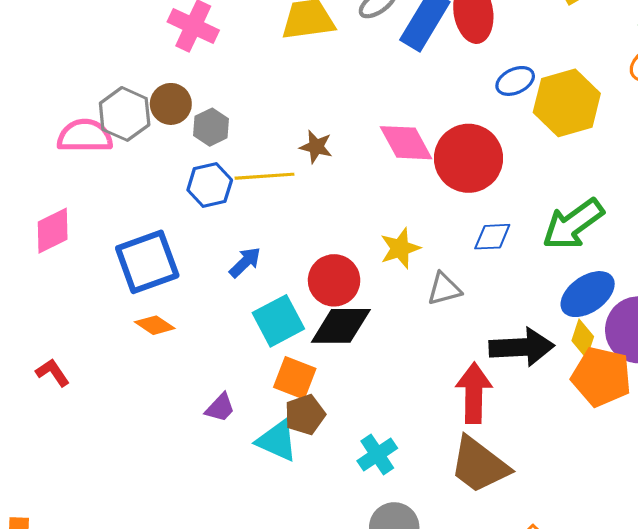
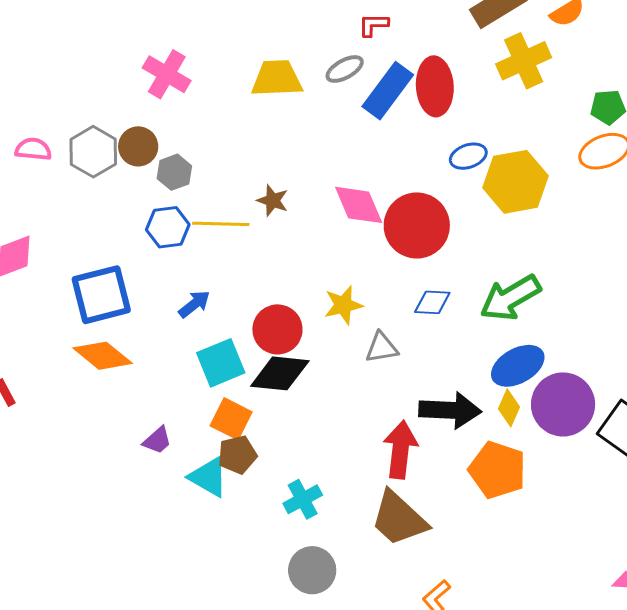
pink semicircle: (85, 136) -> (33, 149), moved, size x0.7
orange diamond: (155, 325) -> (103, 356), size x1.5
orange pentagon: (601, 377) -> (497, 470), moved

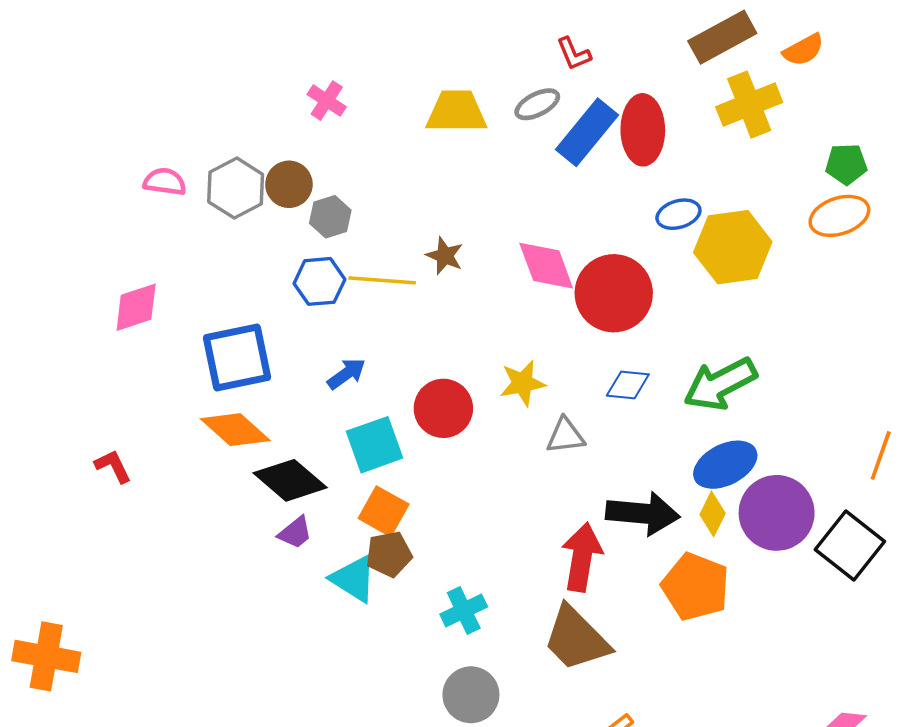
red L-shape: (373, 25) -> (574, 54), turned -116
pink cross: (167, 74) -> (327, 101), size x0.7
black diamond: (280, 373) -> (290, 480), moved, turned 32

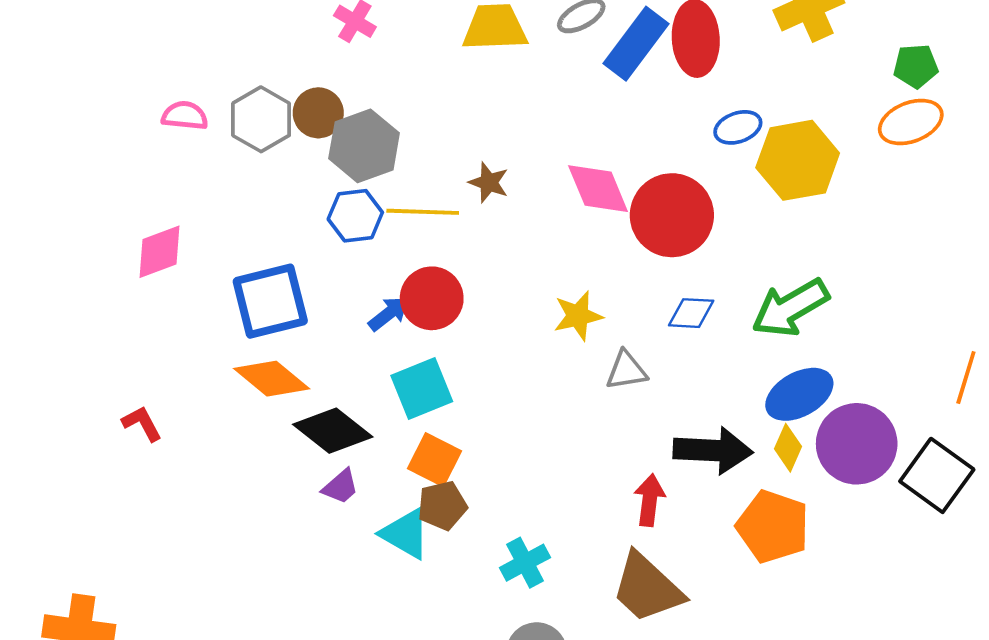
gray hexagon: (330, 217) -> (364, 146), size x1.6
red circle: (443, 408) -> (432, 298), moved
red arrow: (582, 557) -> (649, 500), size x0.7

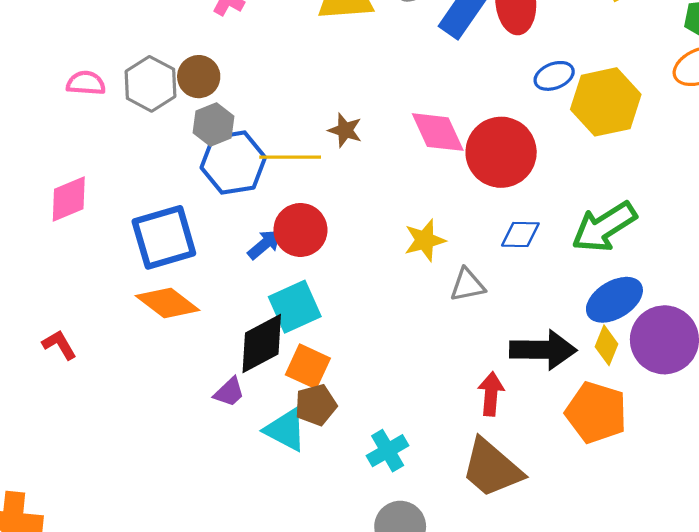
gray hexagon: (364, 146) -> (213, 125), moved, size x0.7
blue hexagon: (355, 216) -> (233, 163), size x1.4
black diamond: (333, 431) -> (262, 343), moved, turned -64

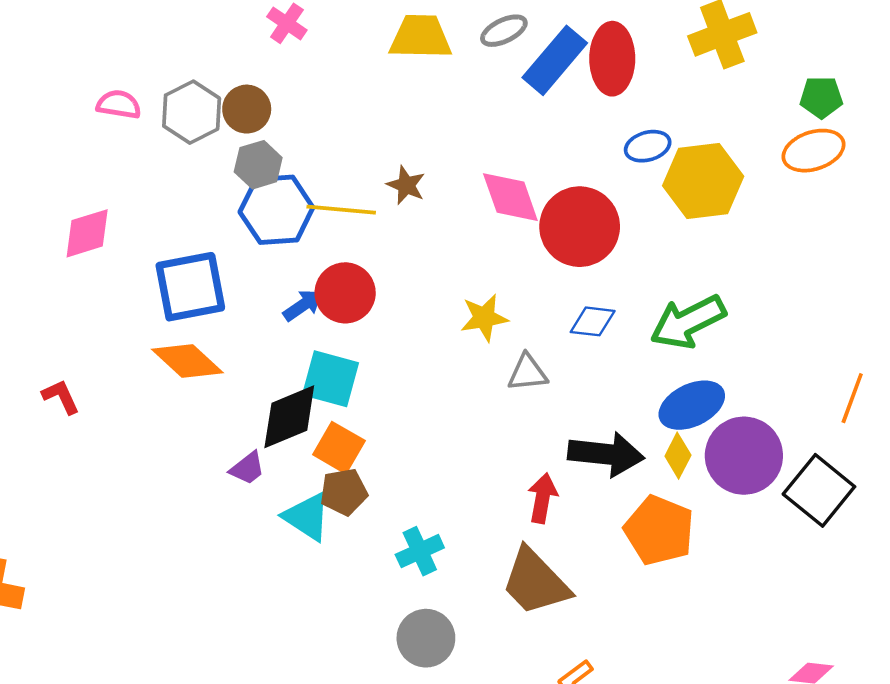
cyan square: (295, 307) -> (331, 379), turned 34

